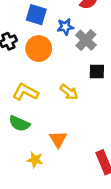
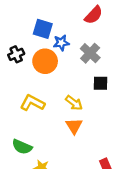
blue star: (65, 27) -> (61, 43), moved
green semicircle: (19, 124) -> (22, 147), moved
orange triangle: (58, 139) -> (74, 126), moved

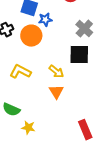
gray cross: (90, 53) -> (84, 29), moved
black square: (101, 83) -> (79, 55), size x1.5

